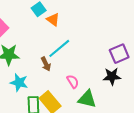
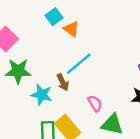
cyan star: (19, 83) -> (42, 95), moved

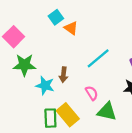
cyan line: (79, 64) -> (98, 58), moved
brown arrow: (63, 82) -> (63, 75), turned 32

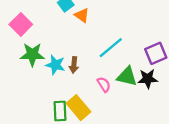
cyan star: (45, 86) -> (55, 65), moved
green triangle: (107, 112) -> (127, 76), moved

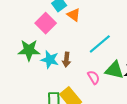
pink square: (21, 24) -> (46, 23), moved

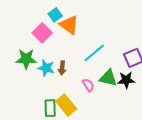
orange triangle: (74, 15) -> (69, 25), size x1.5

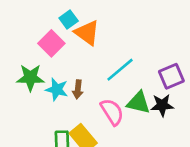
pink semicircle: (88, 85) -> (112, 112), size x1.5

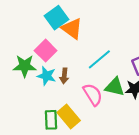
cyan square: (69, 20) -> (56, 18), size x1.5
pink square: (51, 43) -> (46, 51), moved

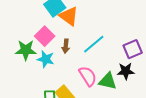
brown arrow: (64, 76) -> (66, 46), moved
green triangle: (115, 87) -> (108, 81), moved

